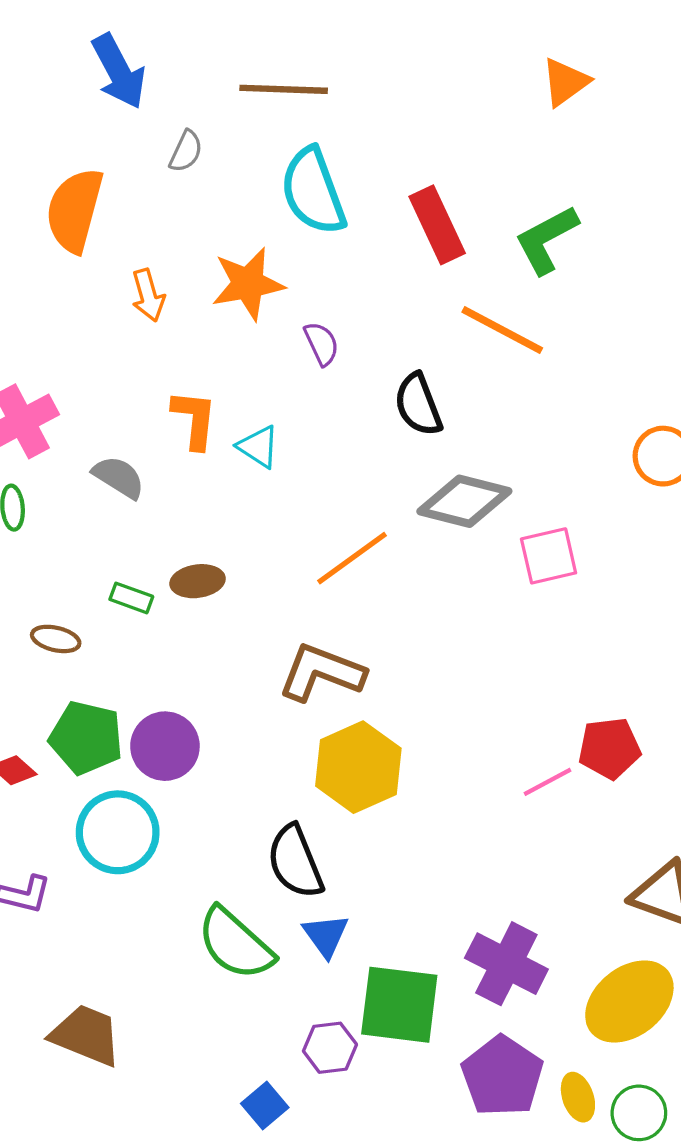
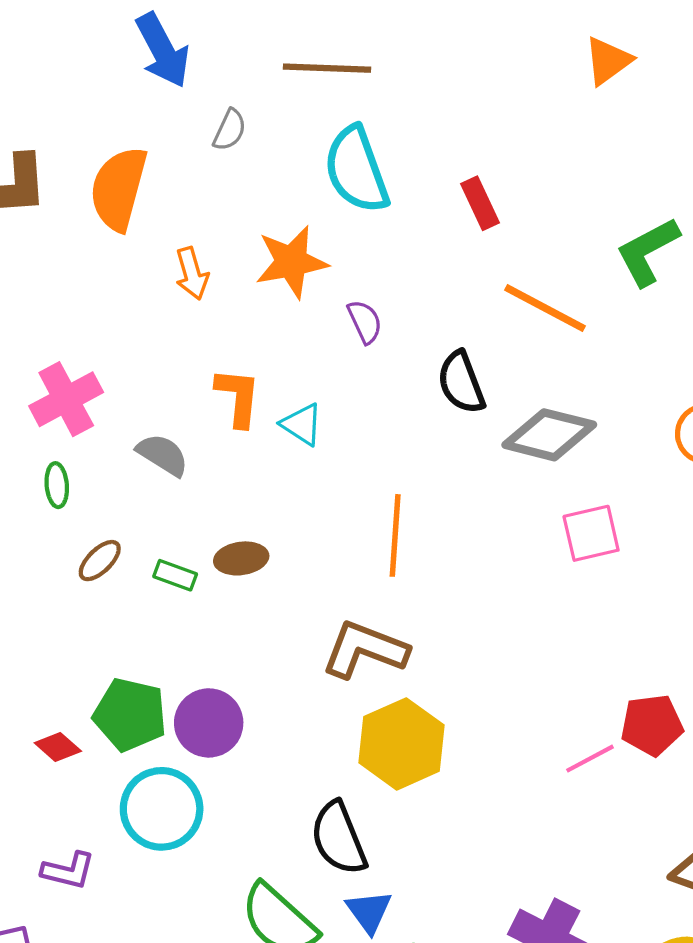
red rectangle: (437, 225) -> (480, 203), size x0.7
green L-shape: (546, 240) -> (648, 251), moved
gray diamond: (464, 501) -> (549, 435), moved
orange line: (352, 558) -> (395, 535), turned -50
brown ellipse: (56, 639) -> (100, 561), moved, turned -57

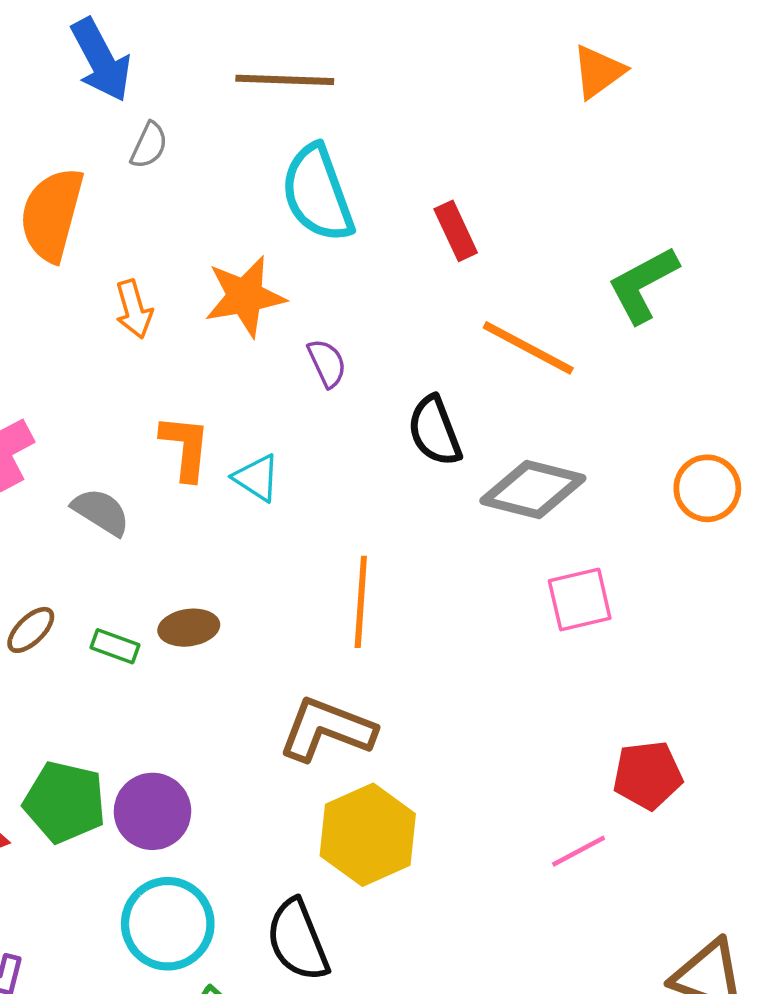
gray semicircle: (230, 130) -> (149, 145), moved
red pentagon: (652, 725) -> (648, 775), moved
cyan circle: (162, 809) -> (168, 924), moved

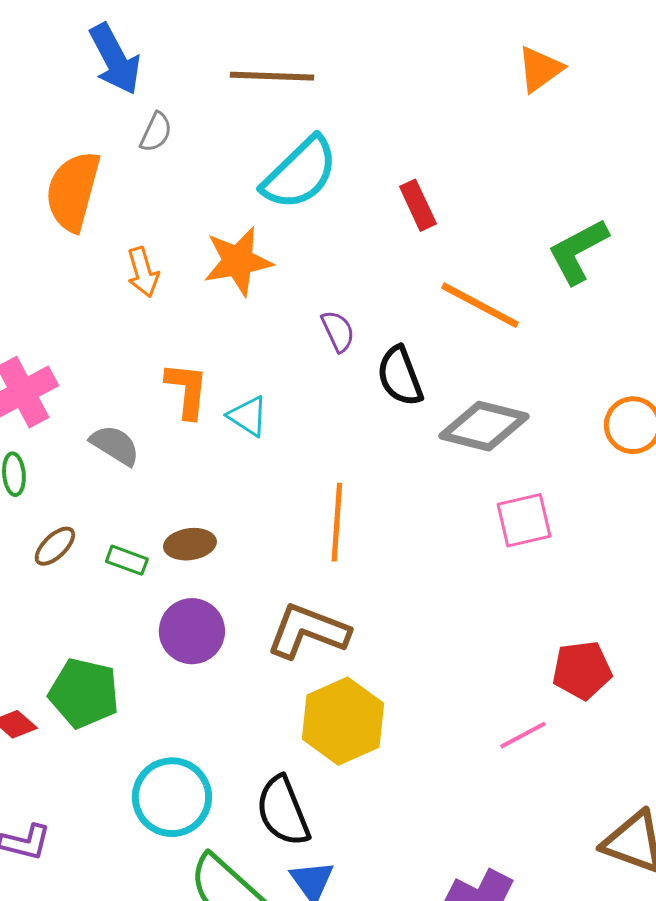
cyan semicircle: (318, 193) -> (300, 173), turned -114
purple semicircle: (327, 363) -> (338, 331), moved
purple circle: (152, 811) -> (192, 631), moved

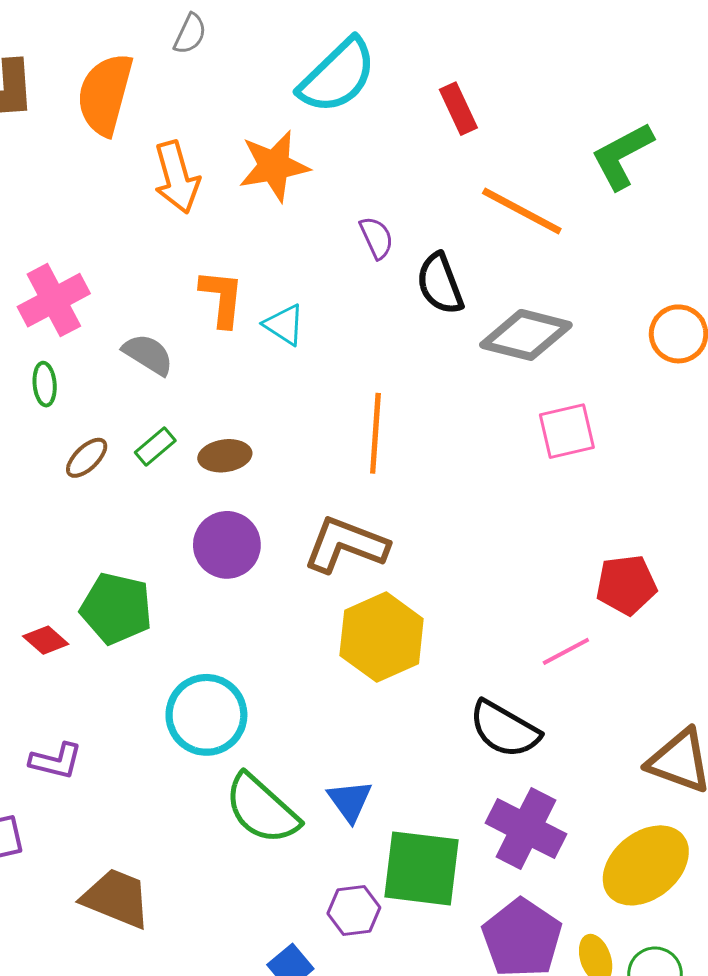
orange arrow: (143, 272) -> (177, 177), size x1.4
green rectangle: (127, 560) -> (155, 447), moved, turned -60
black semicircle: (283, 811) -> (504, 729), moved, turned -38

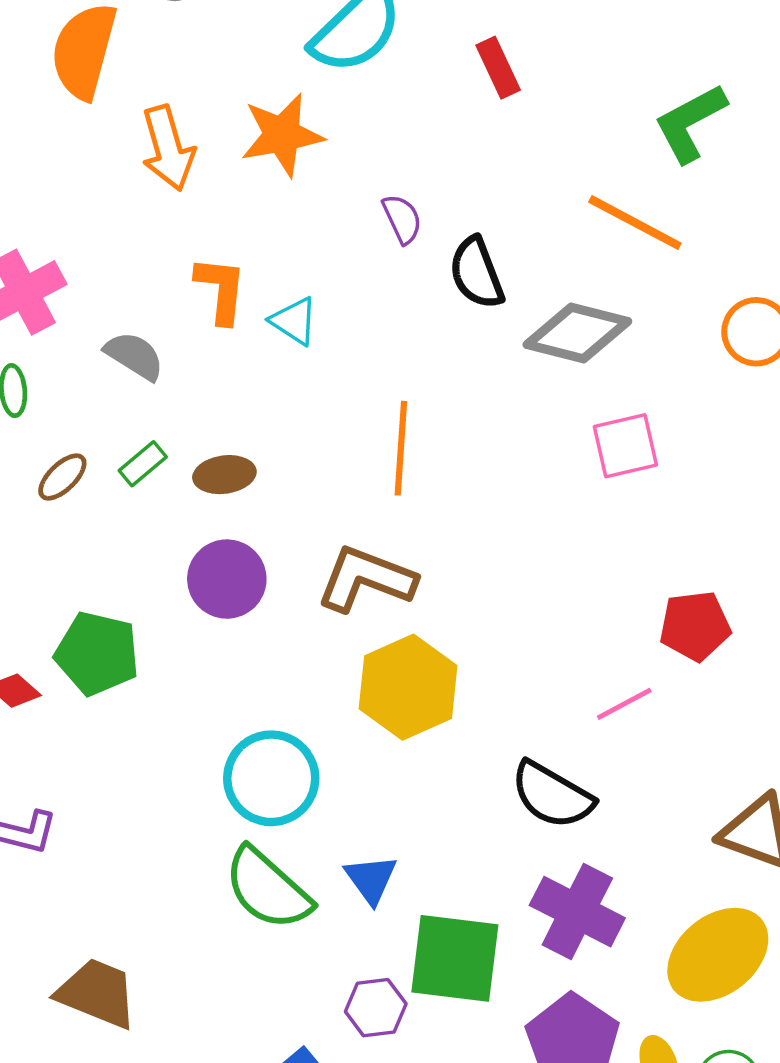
orange line: (522, 211) -> (635, 223), moved
cyan circle: (206, 715) -> (271, 778), moved

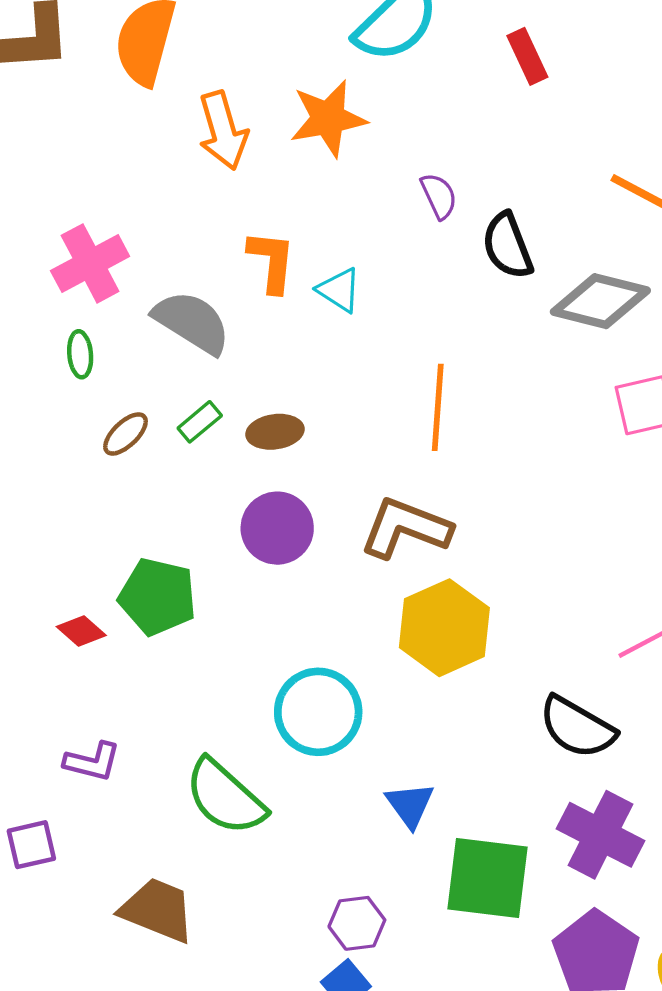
gray semicircle: (134, 356) -> (192, 322), size x1.4
green semicircle: (268, 889) -> (225, 797), moved
purple hexagon: (376, 1008) -> (357, 923), moved

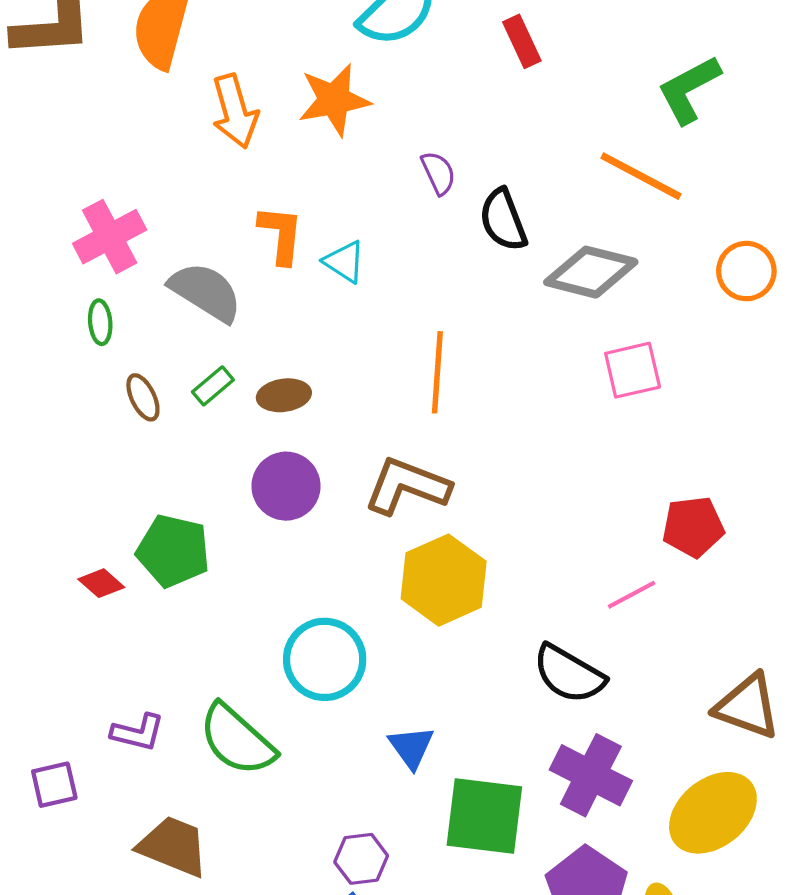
brown ellipse: (126, 434) -> (143, 397), turned -72
purple L-shape: (92, 762) -> (138, 732), moved

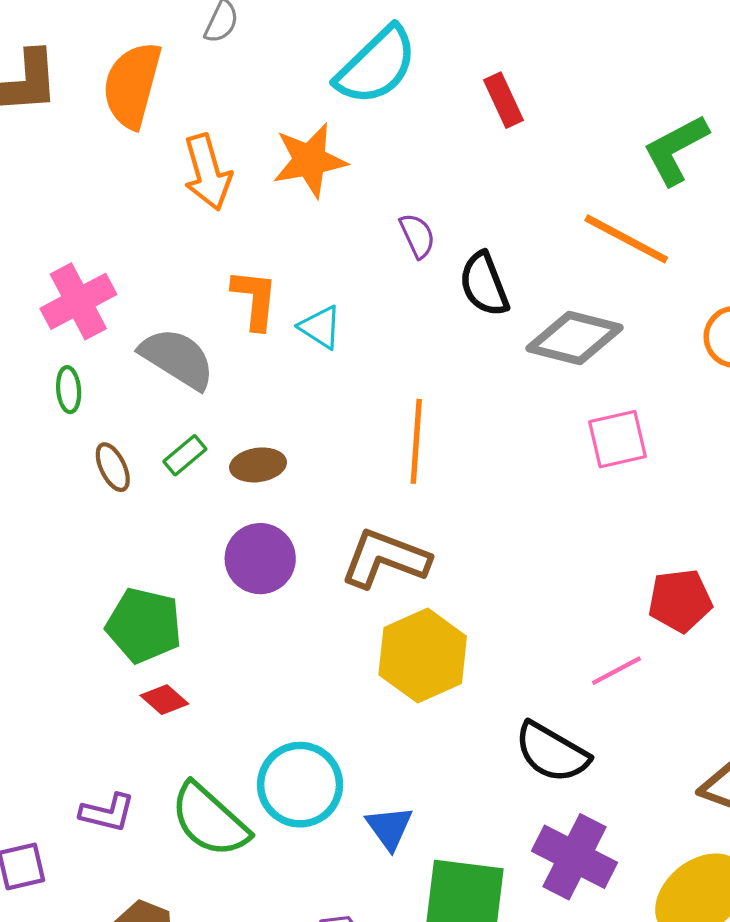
red diamond: (101, 583) -> (164, 700), moved
cyan circle: (325, 659) -> (300, 785), moved

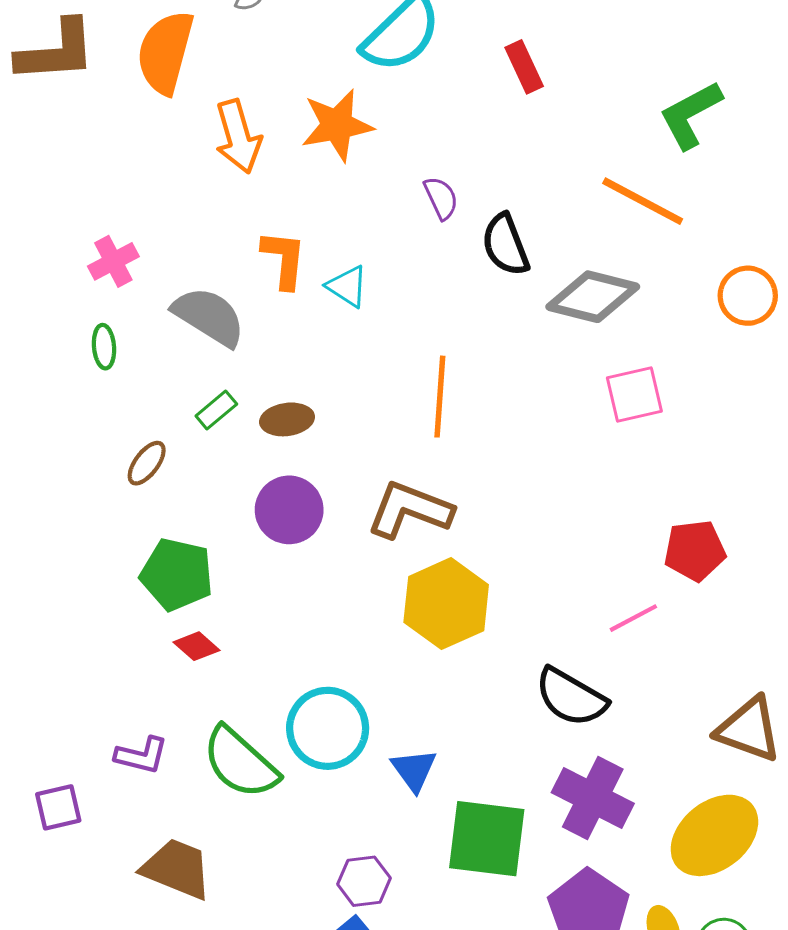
pink cross: (78, 301) -> (113, 261), size x0.7
brown ellipse: (113, 467) -> (147, 463), moved, turned 63

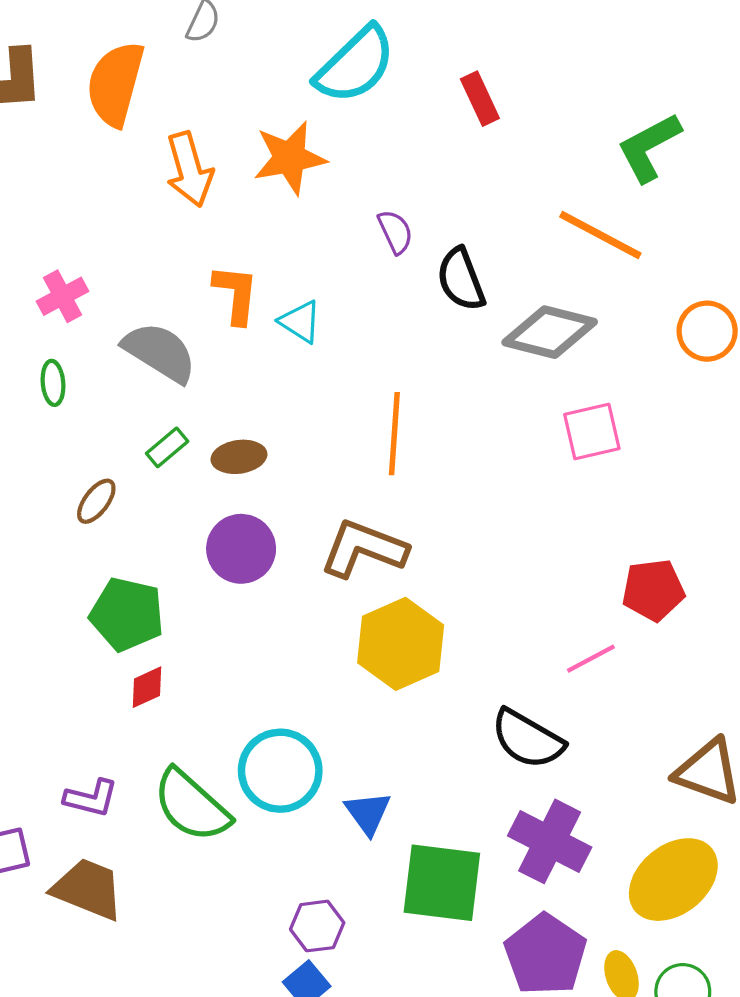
red diamond: (197, 646) -> (147, 687), turned -66
brown trapezoid: (177, 869) -> (88, 889), moved

